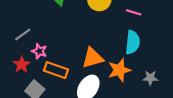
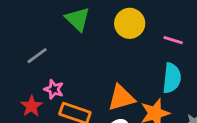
gray line: (23, 35) -> (37, 56), moved

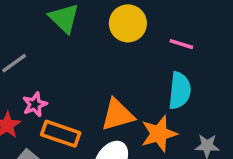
pink star: (54, 89) -> (35, 104), turned 30

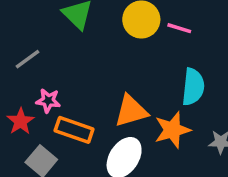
pink line: (181, 44) -> (179, 28), moved
pink star: (35, 104) -> (48, 101), turned 30

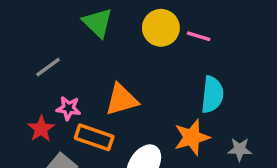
orange triangle: (131, 111) -> (122, 100), moved

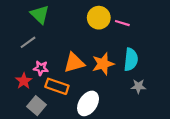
green triangle: (98, 23) -> (40, 14), moved
orange star: (192, 137) -> (103, 64), moved
gray star: (240, 149) -> (138, 86), moved

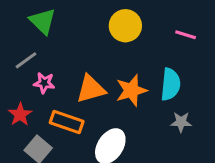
pink line: (122, 23) -> (186, 35), moved
pink star: (41, 68) -> (44, 83), moved

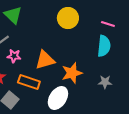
cyan semicircle: (171, 84) -> (104, 46), moved
orange star: (131, 90) -> (72, 73), moved

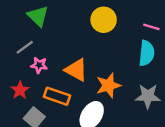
orange triangle: (45, 60) -> (76, 70), turned 45
gray star: (105, 82) -> (148, 96), size x1.5

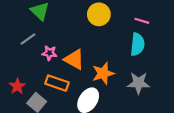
pink star: (39, 65) -> (49, 53), moved
red star: (20, 90) -> (17, 86), moved

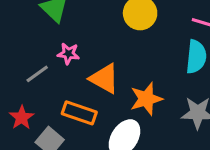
gray line: (28, 39) -> (37, 74), moved
pink star: (49, 53) -> (68, 54), moved

